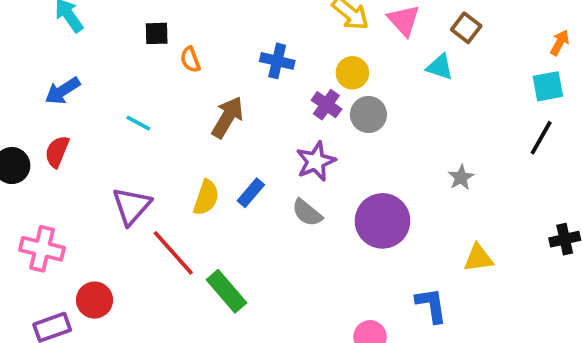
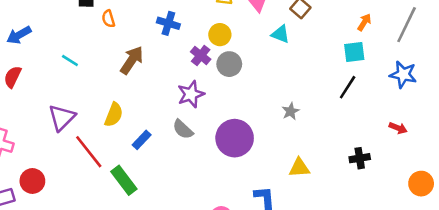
blue rectangle: (251, 193) -> (142, 140), moved

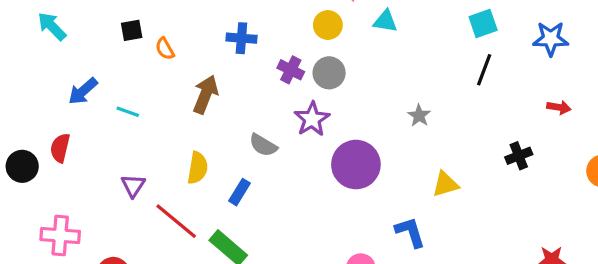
blue arrow: (19, 35) -> (83, 91), moved
yellow circle: (220, 35) -> (328, 25), moved
purple star: (191, 94) -> (312, 119), moved
purple triangle: (62, 118) -> (133, 186), size x0.7
gray semicircle: (183, 129) -> (263, 145), moved

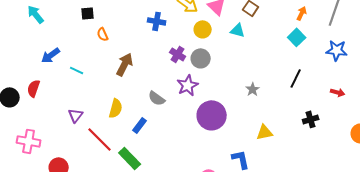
cyan square: (483, 24) -> (297, 37), turned -30
black square: (132, 30) -> (88, 13), moved
blue cross: (241, 38) -> (157, 21), moved
black line: (484, 70) -> (296, 78), moved

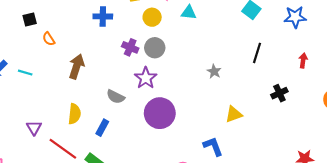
cyan line: (77, 70) -> (25, 73), moved
red arrow: (338, 92) -> (303, 61), turned -88
purple circle: (212, 115) -> (160, 113), moved

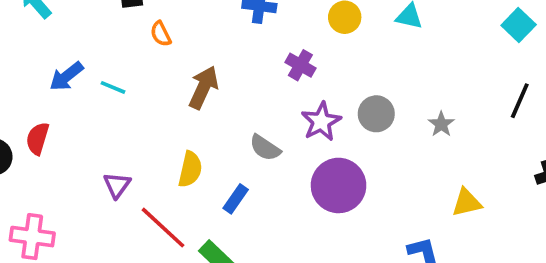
gray circle: (155, 48) -> (376, 114), moved

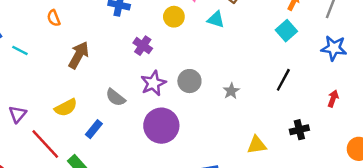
yellow semicircle: (190, 169) -> (66, 108), turned 45
yellow triangle: (467, 202) -> (257, 145), moved

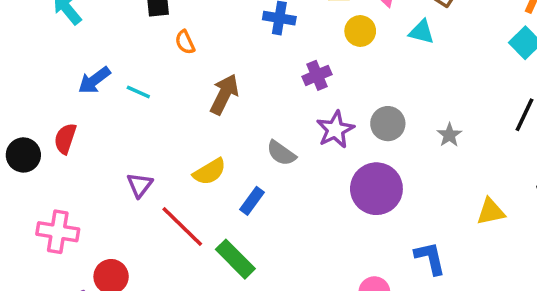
purple cross: (143, 46) -> (317, 75), turned 36
purple circle: (161, 126) -> (376, 189), moved

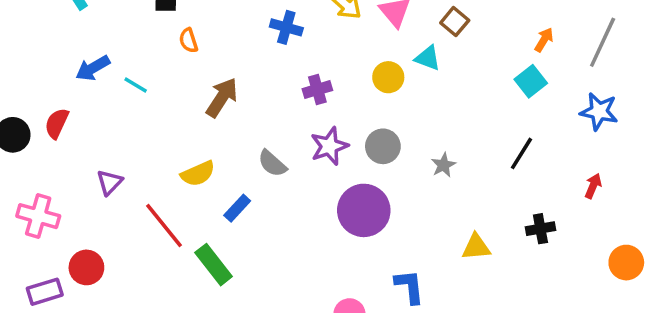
yellow circle: (360, 31) -> (388, 77), moved
purple triangle: (140, 185) -> (110, 182), moved

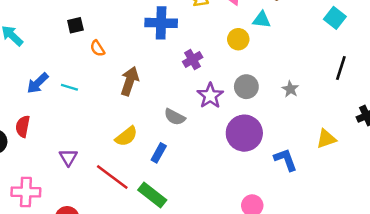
blue cross: (286, 27) -> (161, 23), size x1.4
blue L-shape: (409, 287) -> (286, 160), moved

